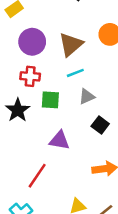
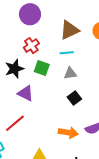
purple circle: (32, 42) -> (30, 14), moved
red cross: (30, 76) -> (31, 46), turned 35
purple triangle: (59, 140) -> (26, 93), moved

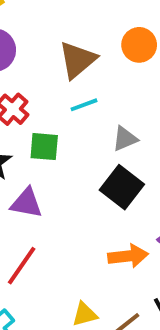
gray triangle: (70, 73) -> (125, 139), moved
black square: (74, 98) -> (122, 187), size x1.5

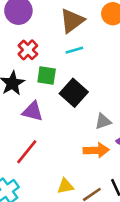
gray triangle: (125, 139) -> (103, 121), moved
black square: (122, 187) -> (74, 93), moved

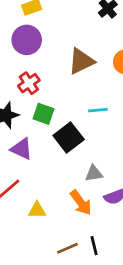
cyan line: (74, 50) -> (98, 110), moved
orange arrow: (96, 150) -> (81, 203), turned 45
yellow triangle: (65, 186) -> (37, 210), moved

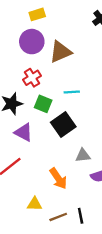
brown triangle: (81, 61) -> (60, 52), moved
cyan line: (98, 110) -> (72, 92), moved
orange arrow: (81, 203) -> (58, 179), moved
yellow triangle: (37, 210) -> (35, 204), moved

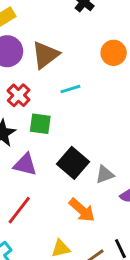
cyan line: (72, 92) -> (70, 89), moved
black square: (63, 124) -> (73, 163), moved

